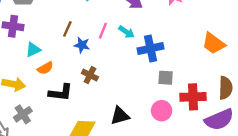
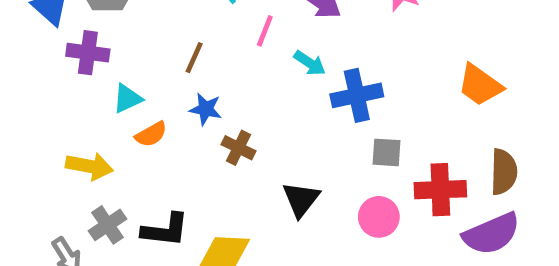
pink line: (103, 31) -> (265, 31), moved
blue star: (82, 45) -> (206, 109), moved
black L-shape: (61, 93) -> (165, 230), moved
black triangle: (120, 116) -> (301, 199), moved, turned -36

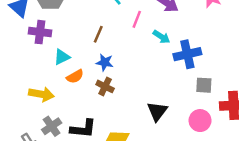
brown cross: (239, 148) -> (105, 86), moved

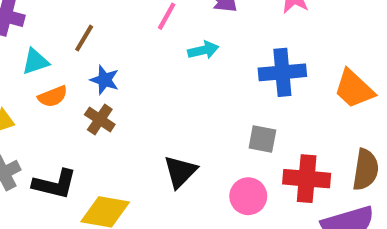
brown line: (98, 34) -> (84, 38), moved
cyan arrow: (161, 37) -> (203, 50), turned -54
blue cross: (187, 54) -> (282, 72), moved

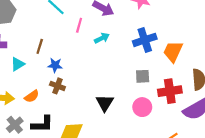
orange trapezoid: (354, 89) -> (173, 51), moved, turned 85
orange semicircle: (53, 96) -> (32, 96), moved

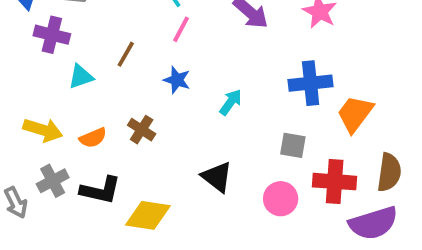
pink line: (79, 25) -> (181, 29), moved
cyan arrow: (102, 38) -> (231, 102), moved, turned -40
blue star: (55, 65) -> (177, 80), moved
black triangle: (105, 103) -> (217, 177), turned -36

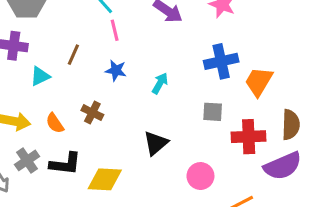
pink line: (181, 29) -> (115, 30), turned -35
orange semicircle: (93, 138) -> (55, 123), turned 85
black triangle: (217, 177) -> (156, 143), turned 48
pink circle: (281, 199) -> (200, 176), moved

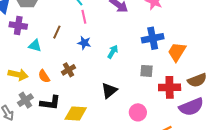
cyan triangle: (40, 76) -> (35, 46), turned 40
brown cross: (92, 113) -> (68, 70), turned 32
brown semicircle: (291, 125) -> (197, 80), turned 66

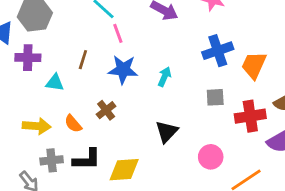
blue star: (84, 43) -> (123, 70), size x1.5
gray cross: (25, 100) -> (52, 160), turned 35

